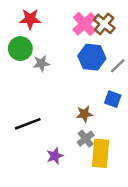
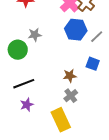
green circle: (20, 49) -> (18, 50), moved
yellow rectangle: (100, 153) -> (61, 120), moved, turned -30
purple star: (55, 156) -> (27, 105), moved

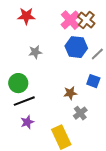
green circle: (18, 50) -> (18, 83), moved
gray cross: (71, 96) -> (80, 113), moved

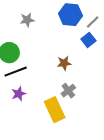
blue square: (93, 81) -> (88, 40), moved, turned 32
gray cross: (80, 113) -> (68, 91), moved

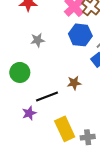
black line: (16, 72) -> (47, 96), moved
gray cross: (68, 91) -> (88, 137), moved, turned 32

